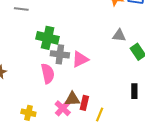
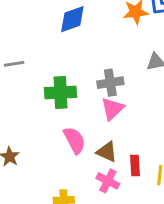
gray cross: (60, 54) -> (110, 83), moved
brown triangle: (72, 99) -> (107, 152), moved, turned 42

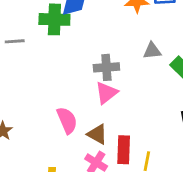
green cross: (61, 92) -> (54, 19), moved
red rectangle: (135, 165) -> (124, 150), size x1.4

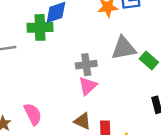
gray triangle: (152, 51) -> (124, 48), size x1.6
pink semicircle: (67, 120) -> (33, 114), moved

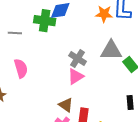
gray cross: (86, 65) -> (78, 59), turned 30
pink semicircle: (33, 114) -> (21, 68), moved

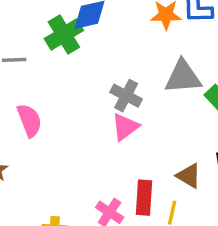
green cross: (45, 21) -> (64, 35), turned -35
brown triangle: (66, 105) -> (189, 176), moved

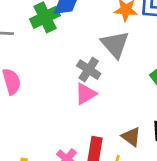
gray triangle: (183, 77) -> (115, 44), moved, turned 48

